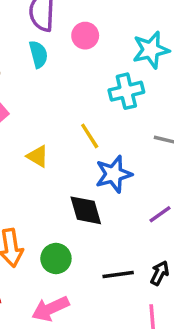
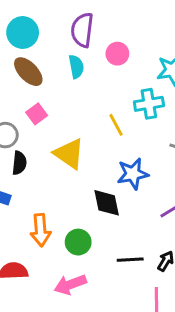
yellow line: (90, 136) -> (116, 125), moved
yellow triangle: (38, 156) -> (69, 154), size x1.6

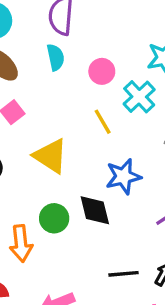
pink circle: (117, 54) -> (102, 71), moved
cyan cross: (149, 104) -> (139, 97), turned -32
green circle: (78, 242) -> (54, 218), moved

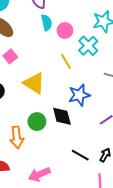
cyan semicircle: (56, 57) -> (47, 23), moved
black line: (123, 274) -> (80, 155), turned 36

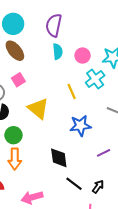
pink circle: (65, 30) -> (83, 56), moved
black diamond: (62, 116) -> (59, 158), moved
green circle: (37, 122) -> (13, 135), moved

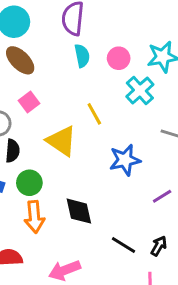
yellow line: (72, 92) -> (94, 114), moved
black diamond: (59, 158) -> (79, 211), moved

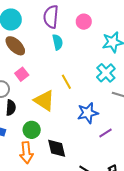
pink circle: (119, 58) -> (84, 22), moved
cyan cross: (140, 90) -> (106, 73), moved
green circle: (29, 183) -> (32, 130), moved
purple line: (162, 196) -> (106, 133), moved

